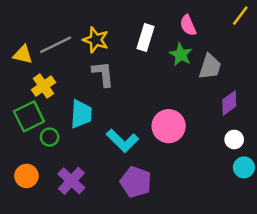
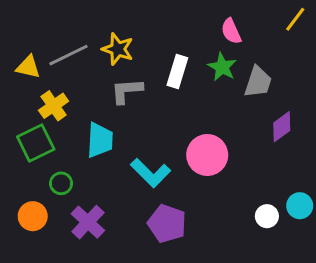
white rectangle: (146, 37) -> (177, 71), moved
gray L-shape: (103, 74) -> (127, 91), turned -88
green circle: (50, 137) -> (61, 183), moved
white circle: (234, 139) -> (267, 216), moved

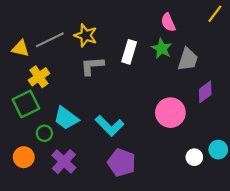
cyan trapezoid: (100, 140) -> (66, 118), moved, turned 124
pink circle: (207, 155) -> (170, 113), moved

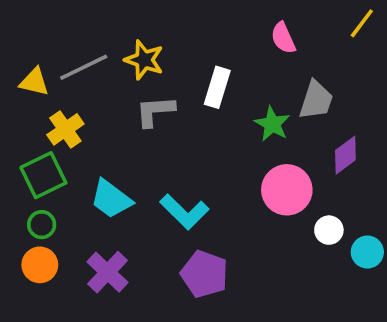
green star: (162, 49) -> (272, 124), moved
green circle: (44, 133) -> (42, 225), moved
white circle: (194, 157) -> (329, 230), moved

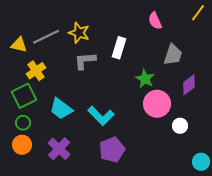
green star: (272, 124) -> (145, 79), moved
cyan circle: (367, 252) -> (201, 162), moved
purple pentagon: (204, 274) -> (112, 150), turned 30

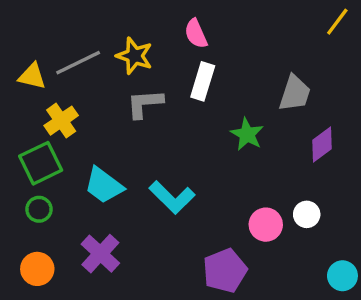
pink semicircle: (155, 21) -> (196, 34), moved
pink circle: (157, 104) -> (266, 225), moved, size x0.7
orange circle: (22, 145) -> (37, 269), moved
purple pentagon: (112, 150) -> (225, 271), moved

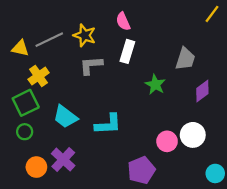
cyan L-shape: (172, 197) -> (108, 124), turned -48
white circle: (307, 214) -> (193, 135), size x1.5
orange circle: (37, 269) -> (36, 167), moved

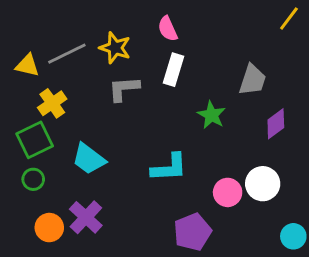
cyan L-shape: (108, 124) -> (169, 168), moved

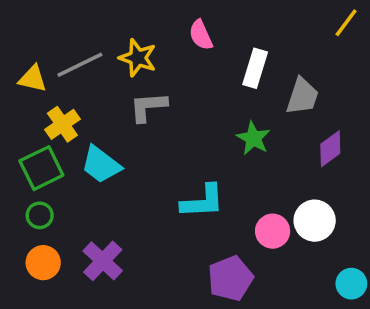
white rectangle: (173, 70) -> (255, 68), moved
cyan trapezoid: (89, 159) -> (101, 165), moved
orange circle: (49, 228) -> (43, 263), moved

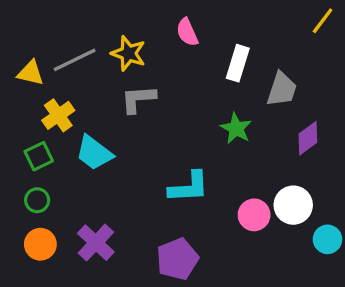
green square: (41, 168) -> (39, 156), size x0.7
purple pentagon: (231, 278) -> (177, 259), moved
cyan circle: (351, 284) -> (327, 239), moved

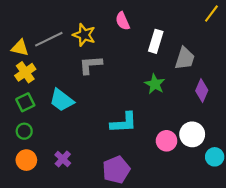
yellow cross: (58, 115) -> (25, 72), moved
purple diamond: (308, 138) -> (202, 91), turned -30
purple cross: (96, 243) -> (63, 159), size x0.7

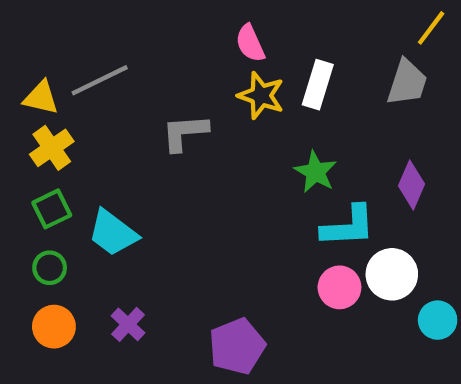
yellow star: (84, 35) -> (261, 96), moved
gray trapezoid: (185, 58) -> (407, 82), moved
cyan trapezoid: (62, 100) -> (113, 233), moved
cyan L-shape: (124, 123) -> (348, 226), moved

